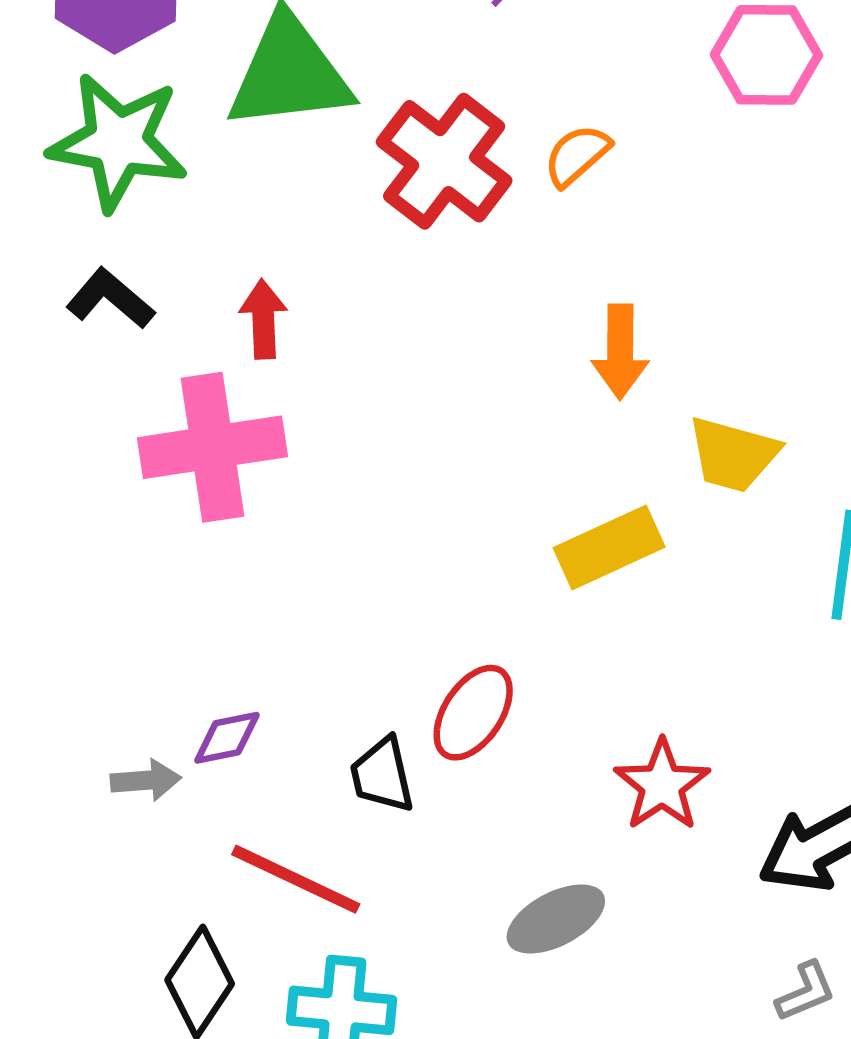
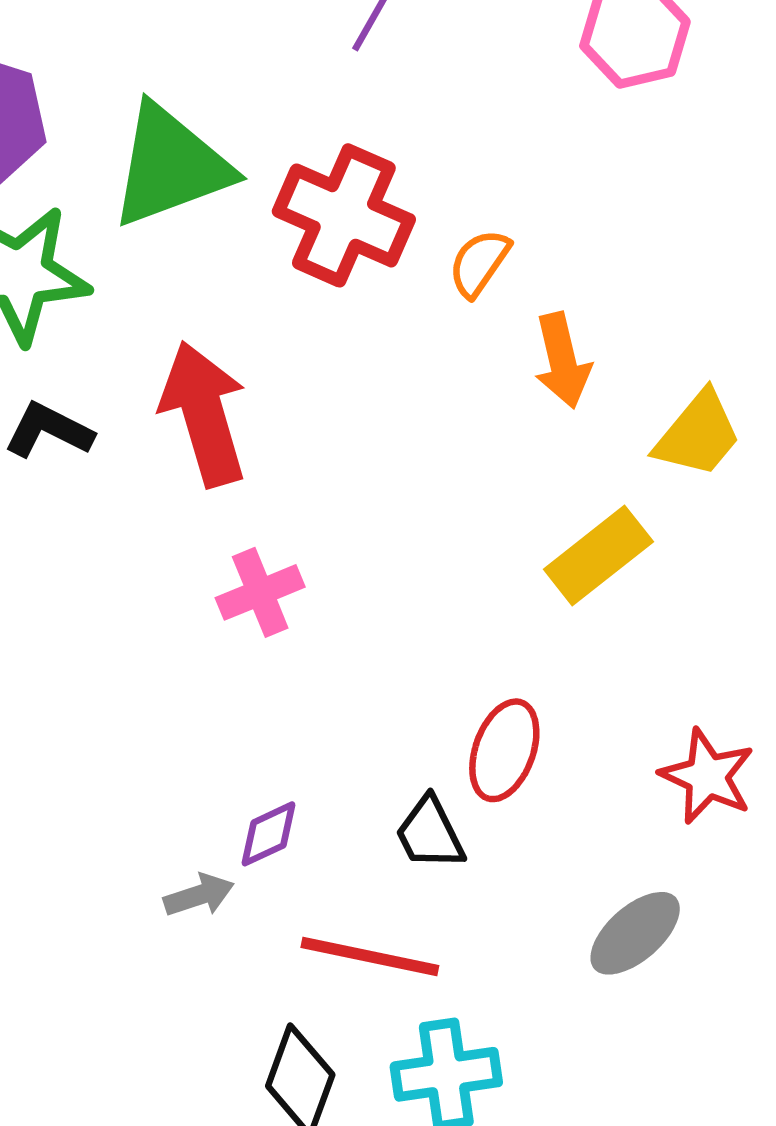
orange semicircle: (577, 155) -> (479, 263), moved
red arrow: (263, 319) -> (204, 414), size x1.8
pink cross: (212, 447) -> (260, 592), moved, size x0.6
yellow trapezoid: (733, 454) -> (698, 434), turned -52

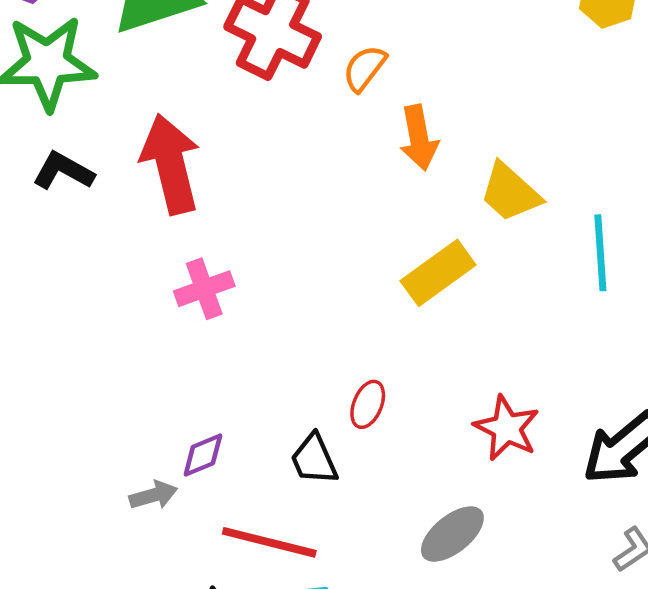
yellow trapezoid: (698, 434) -> (510, 192), turned 90
red ellipse: (504, 750) -> (368, 404), size x0.7

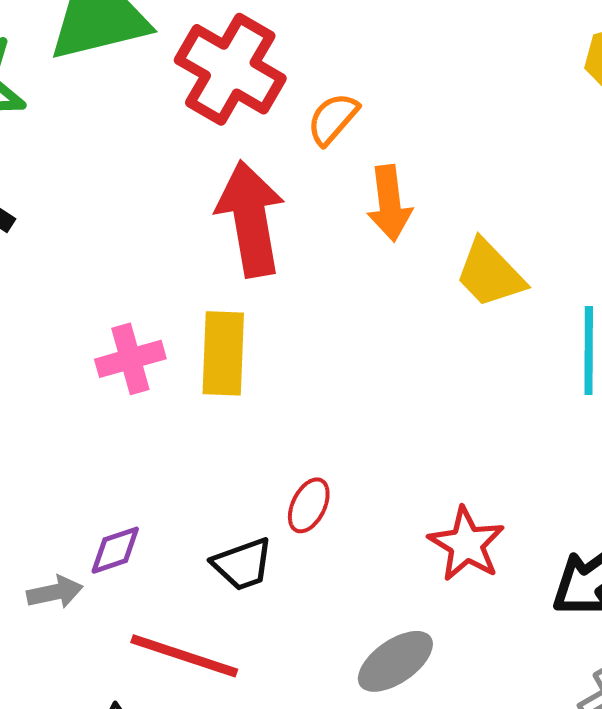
red arrow: (171, 164) -> (251, 219), moved
yellow rectangle: (438, 273) -> (223, 353), moved, turned -56
black trapezoid: (314, 459) -> (243, 564), turned -90

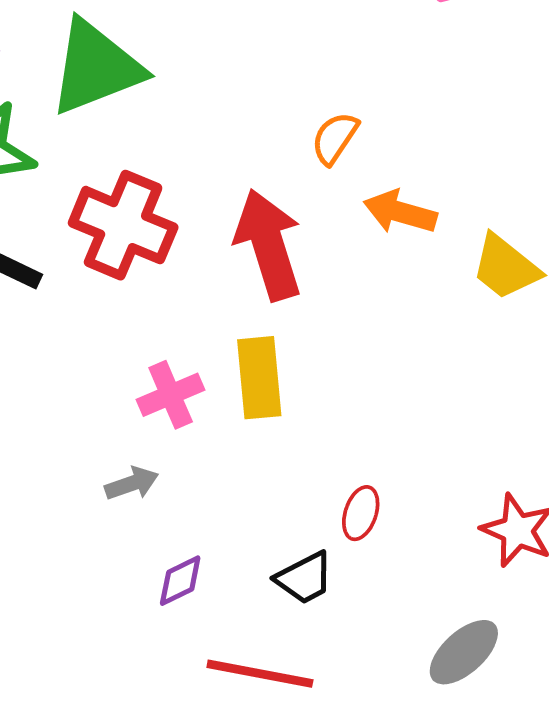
red cross: (230, 69) -> (123, 225), moved
orange arrow: (389, 203) -> (400, 212), turned 120
gray arrow: (55, 592) -> (132, 483), moved

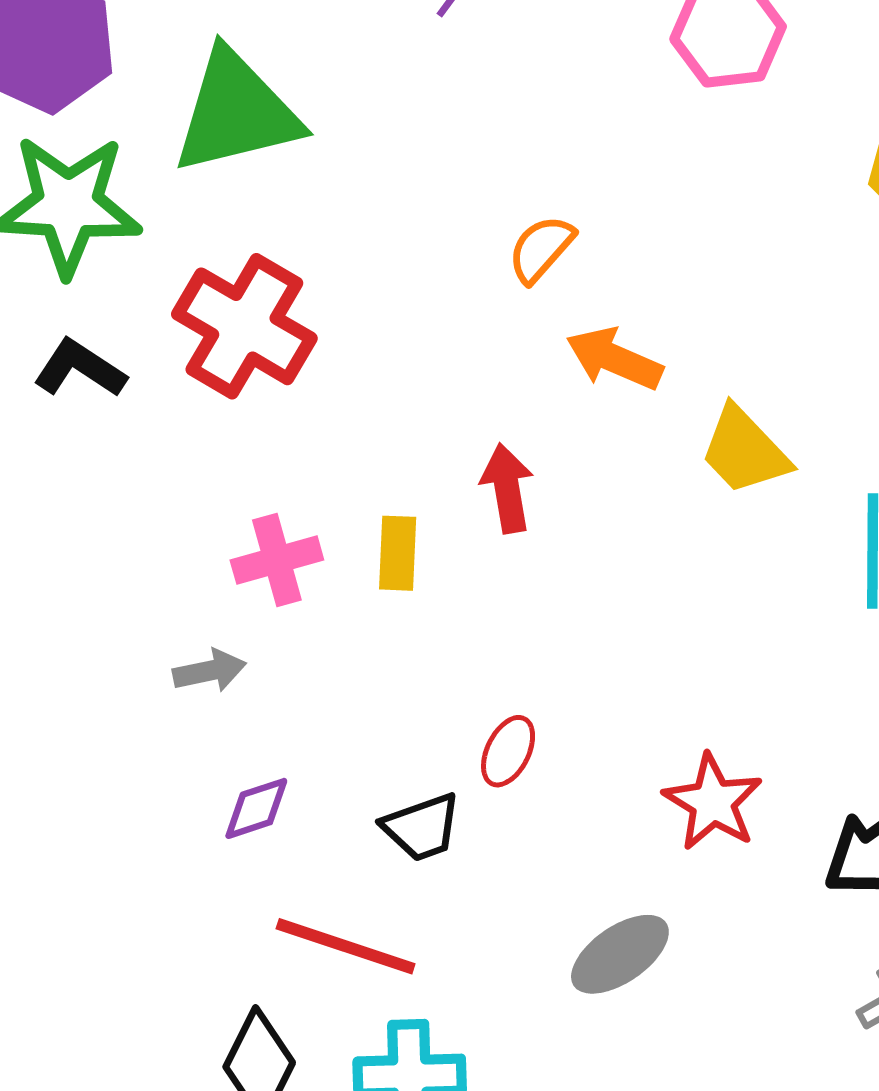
red arrow: (268, 245) -> (507, 488), moved, size x0.6
yellow rectangle: (259, 378) -> (398, 553), size x0.7

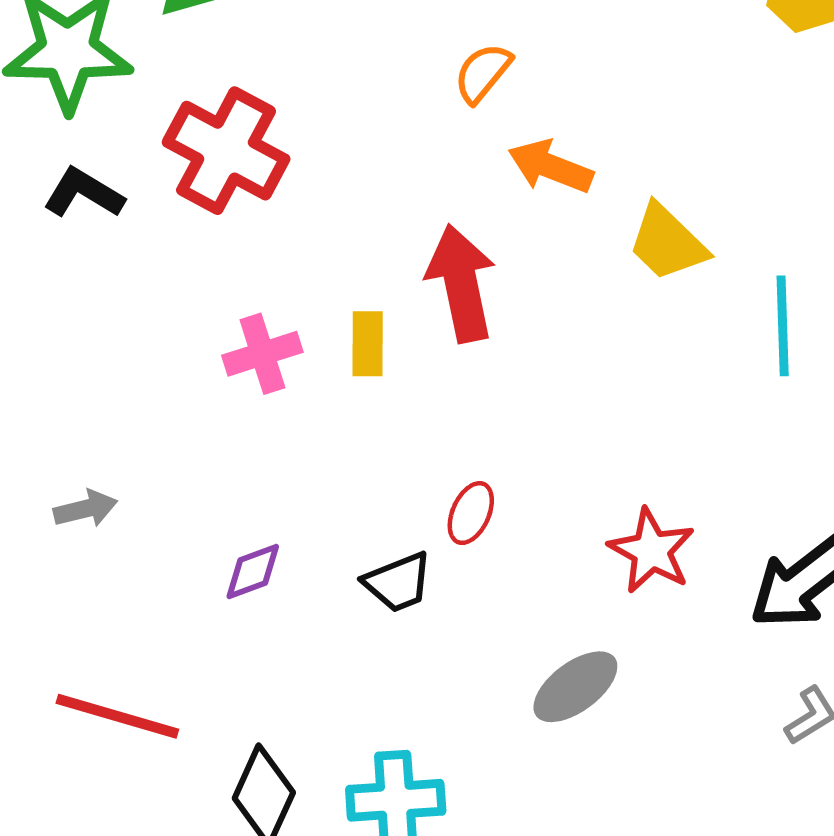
red arrow: (507, 488) -> (461, 283), size x1.5
gray arrow: (210, 671) -> (86, 509), moved
red line: (346, 946) -> (117, 716), moved

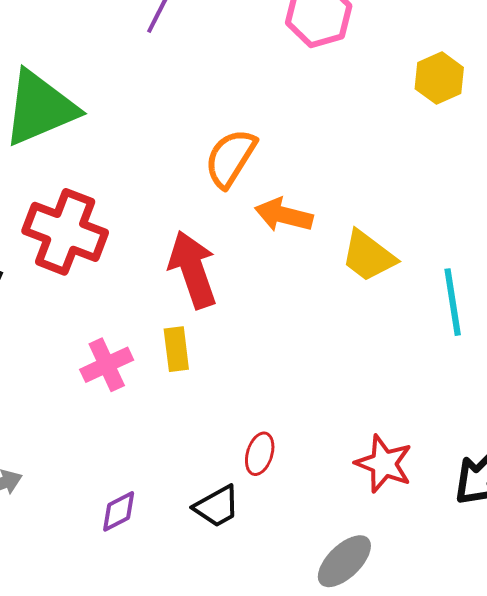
orange semicircle: (483, 73) -> (230, 158), size x1.4
red arrow: (461, 283) -> (193, 270), moved

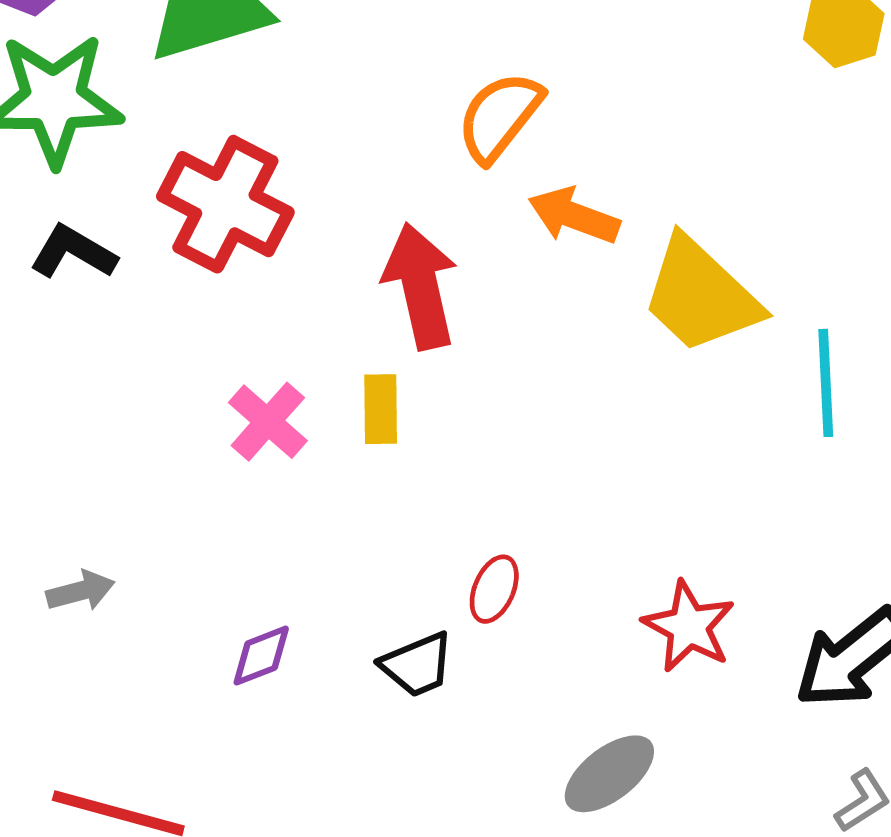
yellow trapezoid: (368, 256) -> (701, 295), size x1.4
pink cross: (107, 365) -> (268, 422), turned -30

